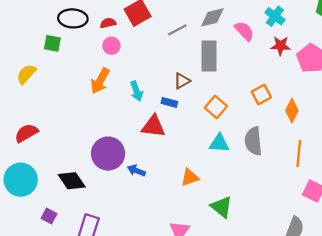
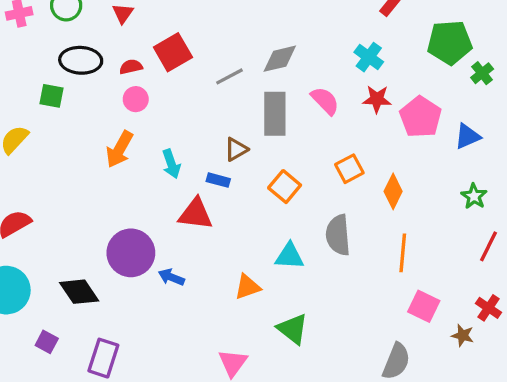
pink semicircle: (244, 31) -> (325, 101), moved
cyan triangle: (219, 143) -> (289, 256), moved

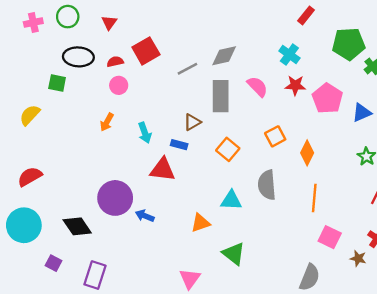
orange arrow: (120, 149) -> (107, 122), size x0.7

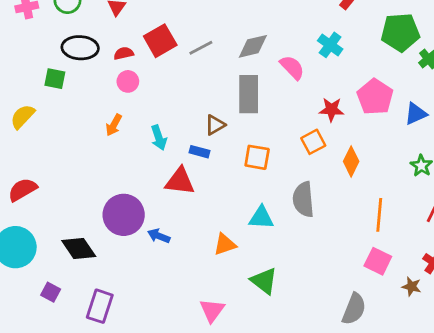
gray line: (187, 69) -> (201, 48), moved
red star: (295, 85) -> (331, 110), moved
pink semicircle: (257, 87) -> (292, 67), moved
orange square: (228, 149) -> (257, 157), turned -30
orange line: (314, 198) -> (379, 215), moved

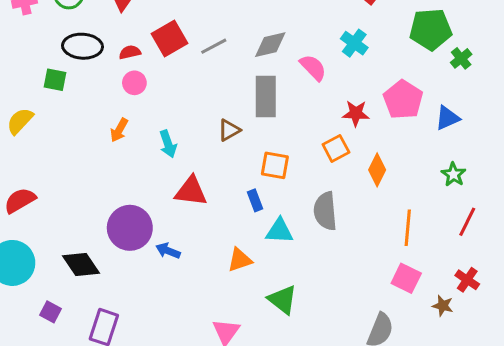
blue rectangle: (199, 152) -> (255, 200), moved, turned 54

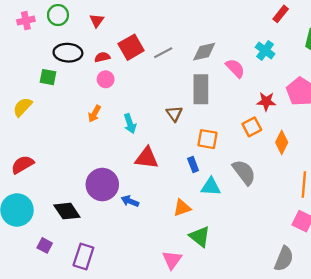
brown triangle: (229, 130) -> (174, 114), turned -35
gray semicircle: (325, 211) -> (244, 172), turned 148
green triangle: (283, 300) -> (200, 237), moved

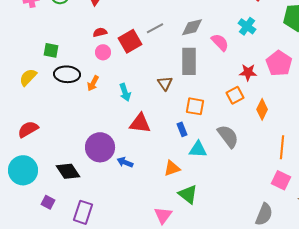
red square: (131, 47) -> (130, 41), moved
black ellipse: (68, 53) -> (67, 74), moved

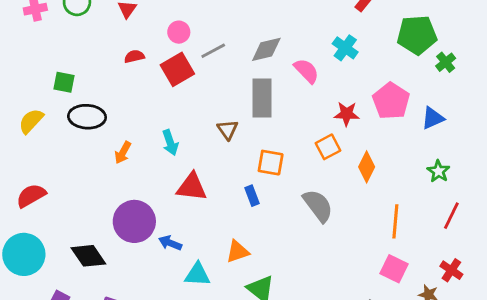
pink circle: (103, 52) -> (179, 32), moved
orange arrow: (93, 83) -> (123, 153), moved
cyan triangle: (198, 149) -> (197, 275), moved

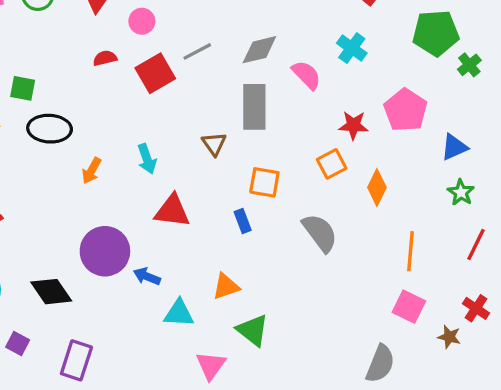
pink circle: (179, 32) -> (142, 21), moved
blue triangle: (433, 118) -> (454, 147), moved

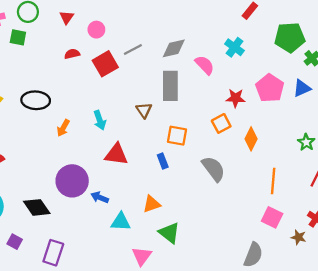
green square: (23, 88) -> (18, 37), moved
blue triangle: (454, 147) -> (302, 88), moved

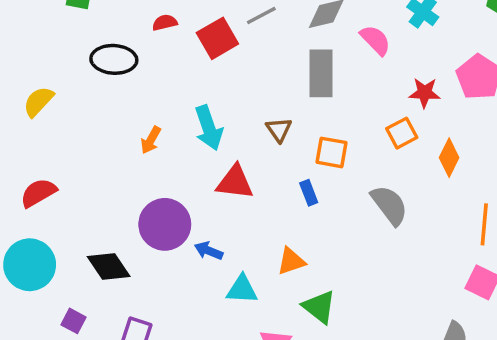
black ellipse: (36, 100) -> (114, 59), moved
brown triangle: (144, 110) -> (279, 130), moved
cyan arrow: (100, 120) -> (209, 128), size x1.4

